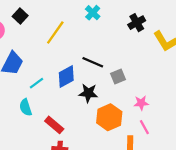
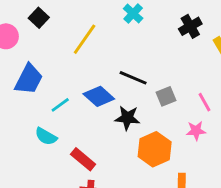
blue diamond: (66, 77) -> (99, 96), turned 70
cyan semicircle: (26, 107) -> (46, 136), turned -42
pink line: (144, 127) -> (205, 102), moved

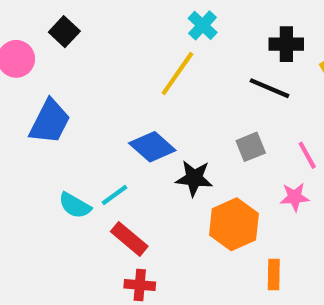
black cross: (190, 26) -> (286, 44), turned 30
yellow line: (85, 39) -> (177, 74), moved
black line: (133, 78) -> (270, 88), moved
cyan line: (60, 105) -> (115, 195), moved

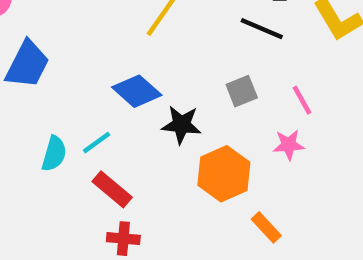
cyan semicircle: (75, 205) -> (54, 154), turned -104
orange rectangle: (274, 275) -> (266, 227), turned -44

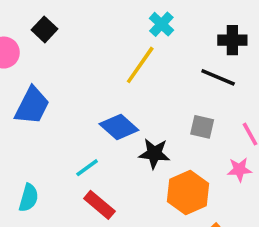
gray square: (242, 91) -> (202, 127), turned 35
cyan semicircle: (54, 154) -> (29, 198), moved

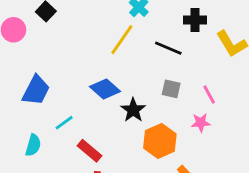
black line: (218, 77) -> (168, 48), moved
blue trapezoid: (32, 106) -> (36, 90), moved
black star: (154, 154) -> (133, 110), turned 30
cyan line: (87, 168) -> (64, 123), moved

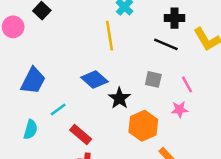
yellow line: (122, 40) -> (109, 36), turned -44
black line: (168, 48) -> (166, 44), moved

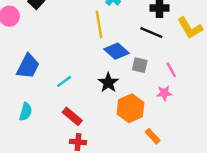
blue diamond: (94, 79) -> (116, 51), moved
cyan line: (58, 110) -> (64, 81), moved

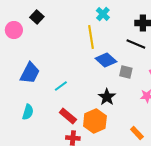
black star: (108, 83) -> (107, 97), moved
orange hexagon: (130, 108) -> (95, 121), moved

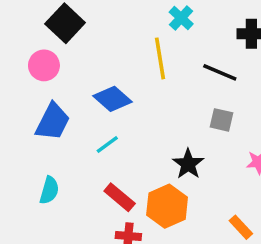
black square: (37, 17) -> (65, 23), size x1.5
pink circle: (14, 30) -> (44, 65), moved
black line: (136, 44) -> (220, 72), moved
blue diamond: (106, 60) -> (113, 99), moved

